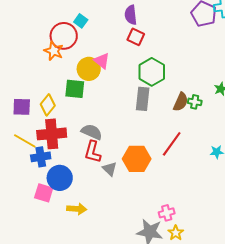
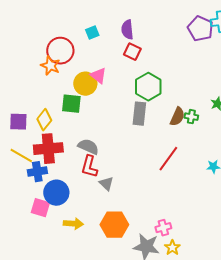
cyan square: (81, 21) -> (92, 33), moved, turned 32
orange hexagon: (137, 159) -> (114, 225), moved

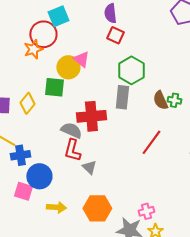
cyan square: (92, 33) -> (58, 16), moved, size x1.5
orange star: (50, 66) -> (33, 49), turned 30
brown semicircle: (177, 117) -> (160, 100), turned 132
red cross: (48, 149) -> (91, 116), moved

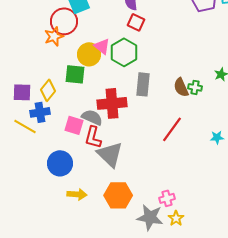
green hexagon: (131, 70) -> (124, 52), moved
blue cross: (20, 155) -> (40, 112), moved
gray triangle: (89, 167) -> (110, 154), size x1.8
pink square: (23, 191) -> (74, 125), moved

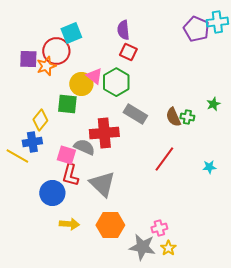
gray rectangle: (143, 84) -> (135, 114), turned -65
purple square: (22, 92) -> (28, 59), moved
red L-shape: (93, 137) -> (70, 175), moved

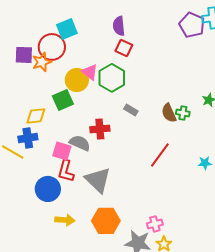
green square: (67, 104) -> (63, 100), turned -30
gray rectangle: (135, 114) -> (131, 110), size x0.6
yellow diamond: (40, 120) -> (36, 116), turned 45
red cross: (104, 133) -> (100, 129), size x0.7

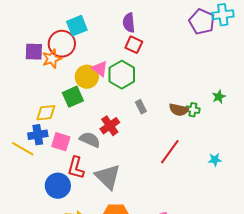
gray rectangle: (131, 110) -> (141, 107), turned 32
brown semicircle: (169, 113) -> (179, 110), turned -54
red cross: (100, 129) -> (110, 126), turned -30
pink square: (62, 151) -> (61, 142), moved

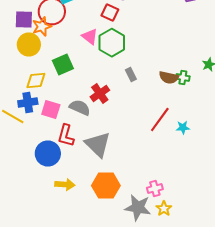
red square: (134, 45) -> (110, 12), moved
yellow circle: (87, 77) -> (29, 44), moved
cyan star: (215, 160) -> (183, 128), moved

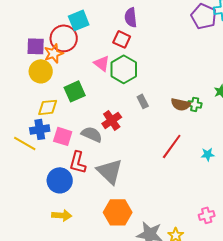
cyan star: (183, 128) -> (208, 154), moved
yellow arrow: (65, 184) -> (62, 215), moved
pink cross: (155, 188) -> (207, 215), moved

